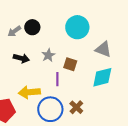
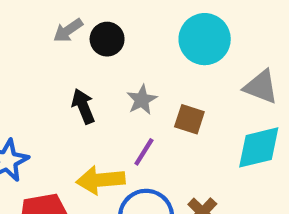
gray arrow: (14, 31) -> (68, 30), moved
black arrow: (21, 58) -> (83, 106), turned -126
purple line: (57, 79) -> (144, 152), moved, turned 32

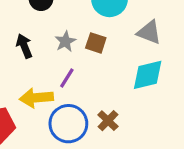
brown square: (189, 119) -> (96, 43), moved

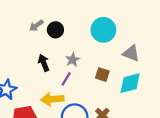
brown square: (96, 43) -> (102, 75), moved
purple line: (67, 78) -> (66, 79), moved

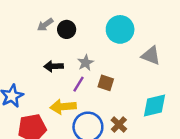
black arrow: (44, 63) -> (54, 66), turned -70
brown square: (102, 75) -> (106, 83), moved
cyan diamond: (130, 83) -> (154, 105), moved

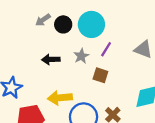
cyan circle: (120, 29) -> (91, 24), moved
purple line: (78, 84) -> (106, 49), moved

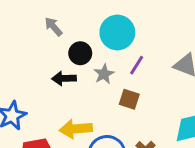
gray arrow: (43, 20) -> (54, 27), turned 84
black circle: (63, 24) -> (80, 53), moved

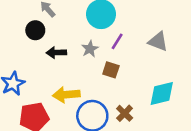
black circle: (80, 53) -> (35, 30), moved

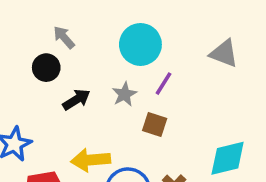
gray triangle: (158, 41) -> (224, 53), moved
black arrow: (56, 53) -> (76, 100), turned 150

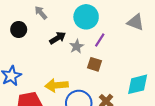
black circle: (46, 68) -> (19, 30), moved
black arrow: (76, 100) -> (58, 38), moved

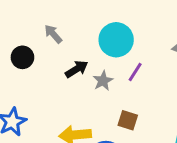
brown square: (94, 64) -> (128, 120), moved

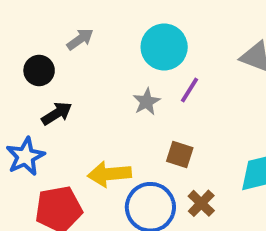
gray arrow: (53, 34) -> (80, 39), turned 96
black arrow: (77, 69) -> (57, 113), moved

